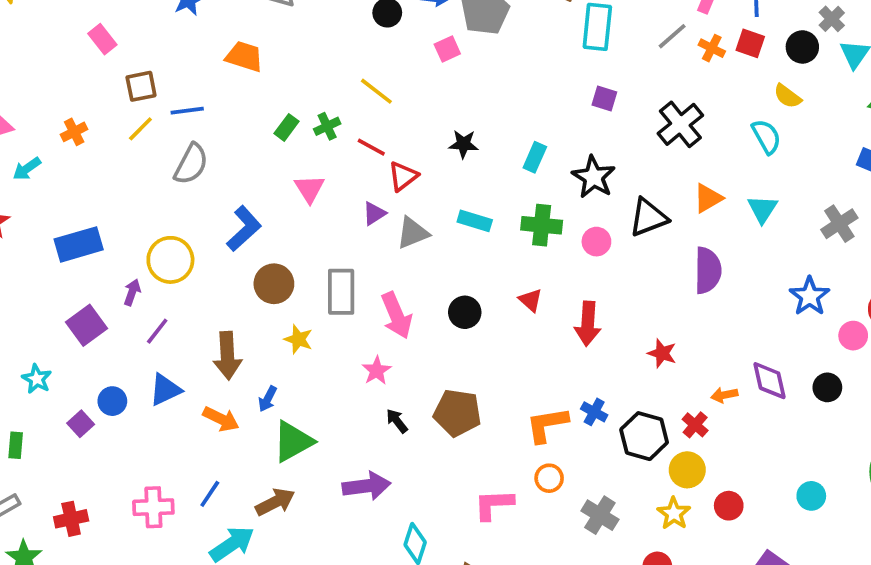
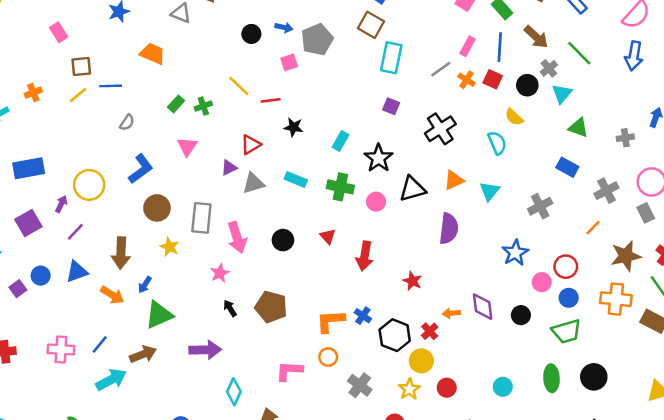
red line: (371, 147) -> (271, 100), moved, turned -42
gray semicircle: (191, 164) -> (127, 123), moved, size x0.6

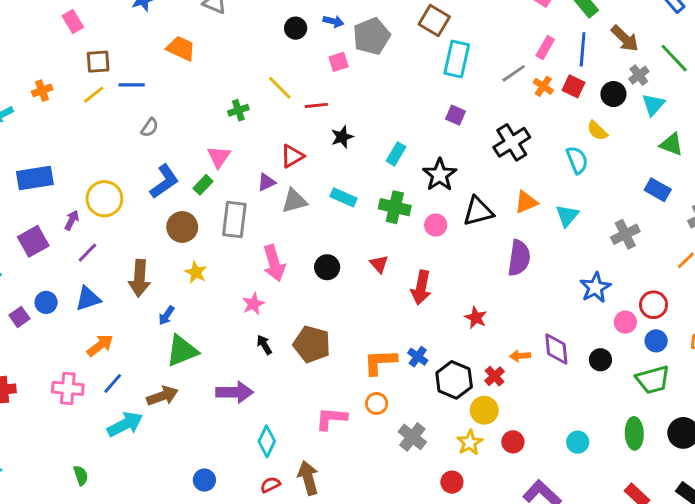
green rectangle: (176, 104) -> (203, 185), moved
black star: (294, 127) -> (342, 137), turned -30
gray rectangle: (201, 218) -> (234, 219), moved
orange arrow: (112, 295) -> (100, 345), moved, turned -70

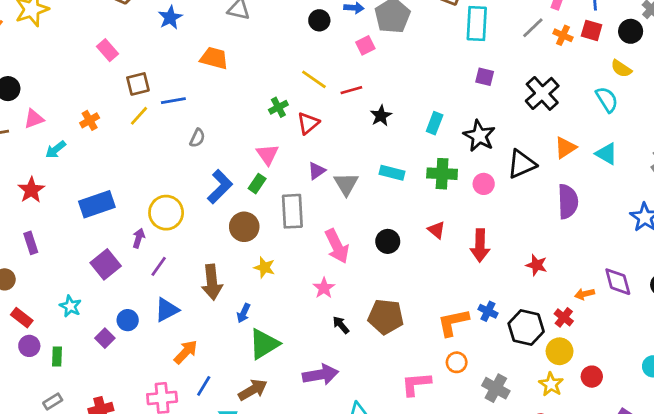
red triangle: (292, 156) -> (308, 123), moved
gray triangle: (294, 201) -> (346, 184), turned -36
cyan triangle: (567, 216) -> (607, 154), turned -30

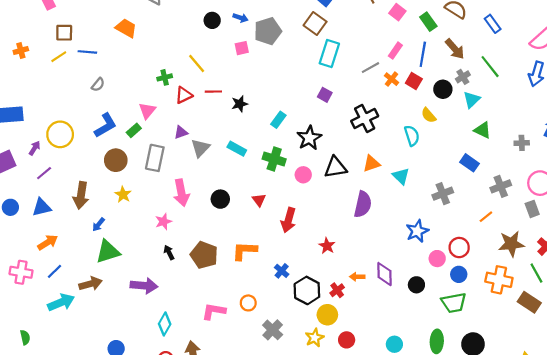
red line: (351, 90) -> (213, 92), moved
orange L-shape: (453, 322) -> (245, 251), moved

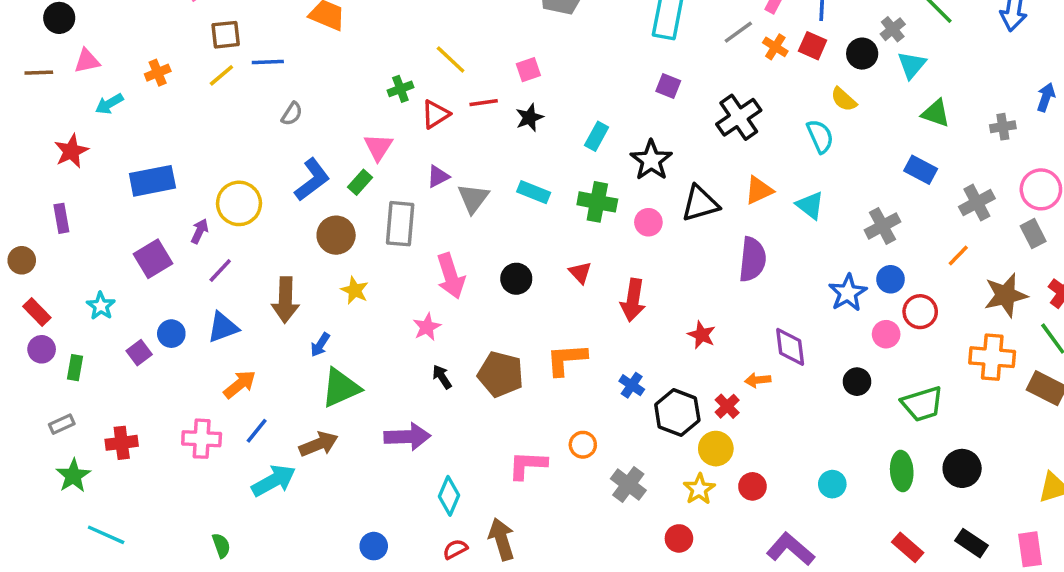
pink square: (242, 48) -> (528, 70), moved
purple diamond: (385, 274) -> (790, 347), moved
blue circle: (459, 274) -> (891, 279), moved

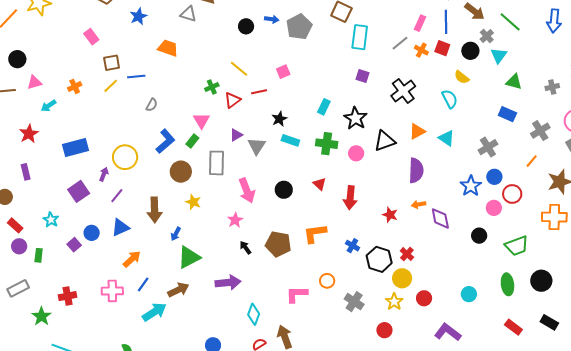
black star: (529, 118) -> (279, 119), moved
orange arrow: (758, 380) -> (419, 204), moved
gray rectangle: (62, 424) -> (18, 288), moved, size x1.5

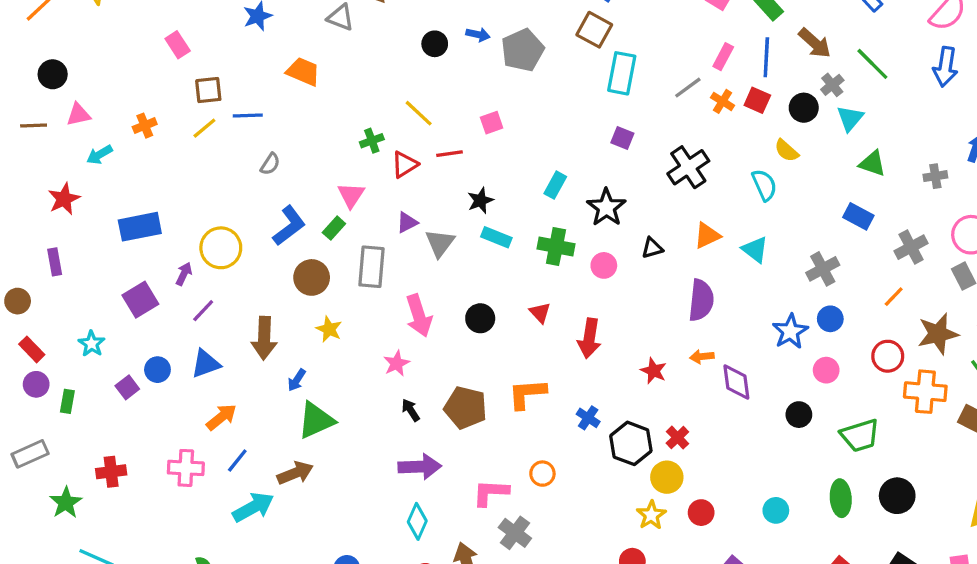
black triangle: (385, 141) -> (652, 248), size x0.6
red circle: (512, 194) -> (888, 356), moved
purple arrow: (228, 282) -> (420, 467), moved
gray cross: (354, 302) -> (515, 533), moved

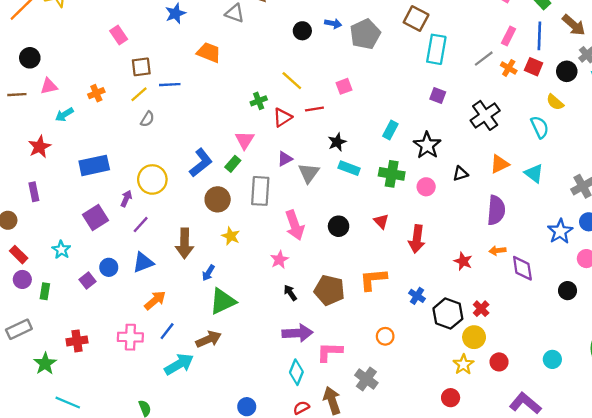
gray semicircle: (270, 164) -> (147, 119), moved
pink L-shape: (491, 493) -> (330, 352), moved

